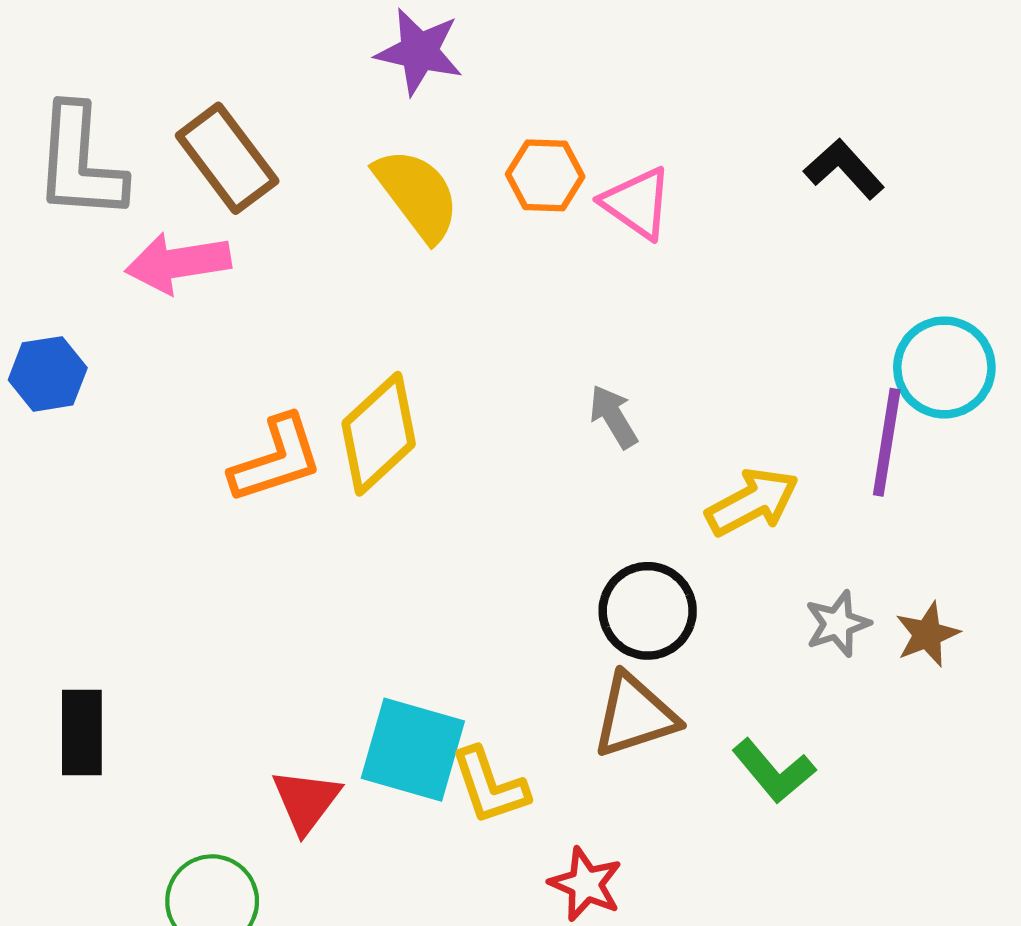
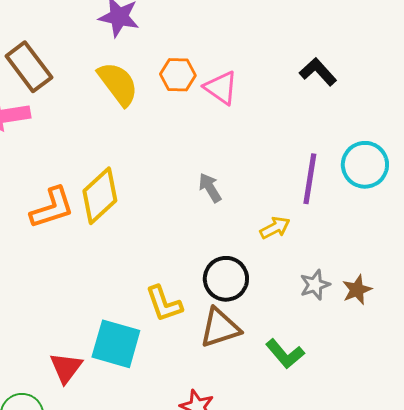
purple line: (887, 442) -> (310, 179), moved
yellow arrow: (752, 502) -> (275, 228), size x0.7
yellow L-shape: (490, 786) -> (164, 304), moved

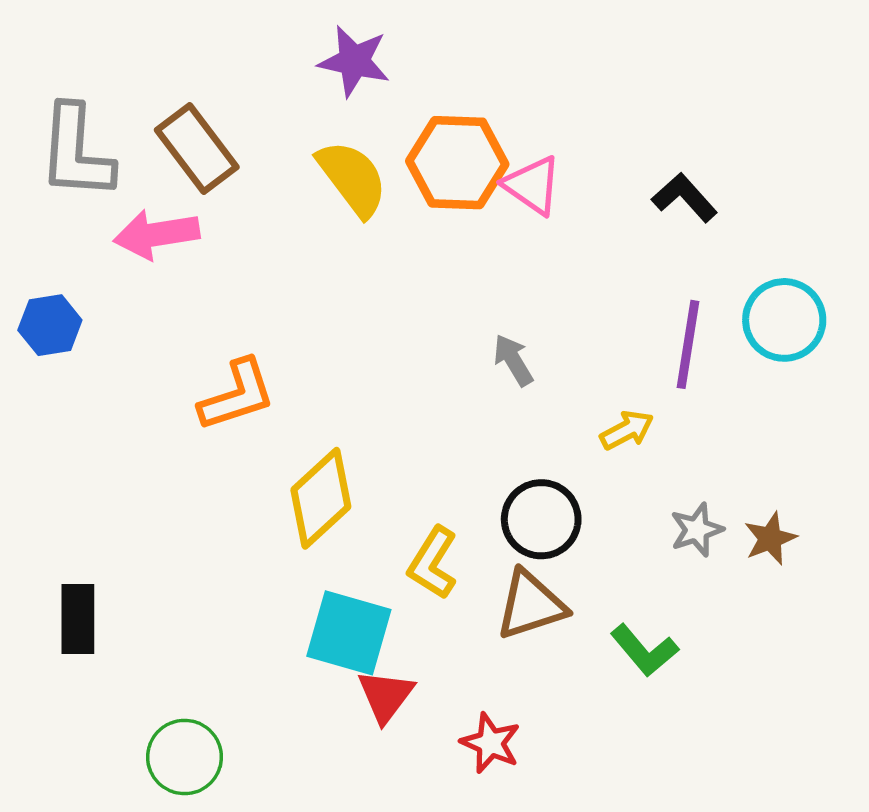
black L-shape: (318, 72) -> (685, 198), moved
orange hexagon: (178, 75) -> (457, 163), size x1.6
yellow diamond: (100, 196) -> (321, 498), moved
yellow L-shape: (164, 304) -> (433, 563), turned 51
red triangle: (66, 368) -> (386, 696), moved

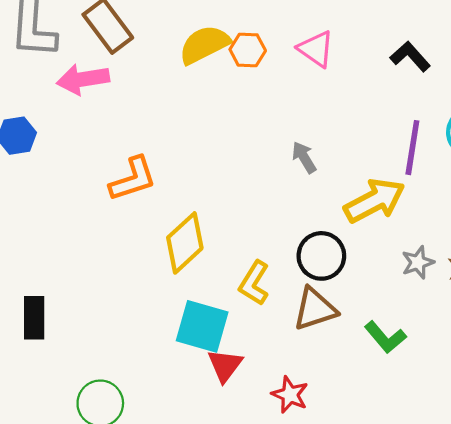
orange hexagon: (457, 163) -> (248, 50), moved, size x0.6
yellow semicircle: (352, 178) -> (204, 45), turned -80
yellow arrow: (627, 430) -> (374, 201), size x1.8

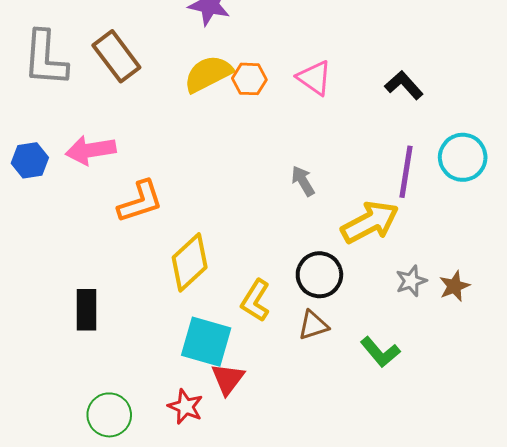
pink arrow: (83, 79) -> (91, 150), moved
brown triangle: (315, 309) -> (313, 325), size x0.7
black rectangle: (34, 318) -> (87, 310), moved
red star: (290, 395) -> (185, 407), moved

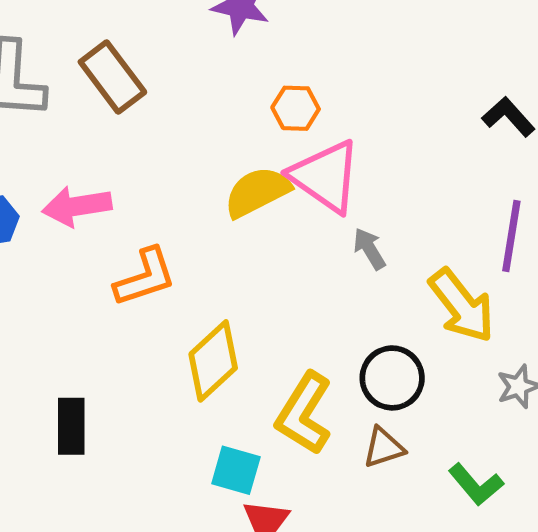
yellow semicircle: (208, 74) -> (257, 192), moved
pink triangle: (314, 78) -> (325, 176), moved, size x1.5
yellow arrow: (370, 222) -> (462, 306), turned 80
yellow L-shape: (256, 301) -> (304, 413), size x1.4
cyan square: (206, 342) -> (236, 470), size x0.7

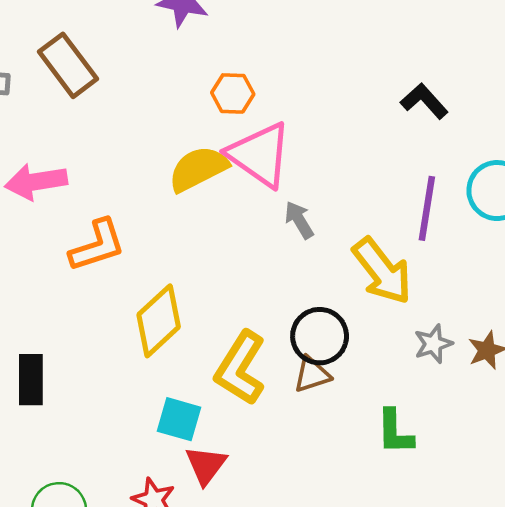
brown triangle: (384, 448) -> (312, 374), moved
green L-shape: (476, 484) -> (395, 432), turned 39

